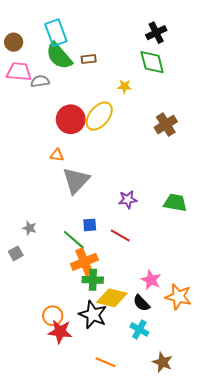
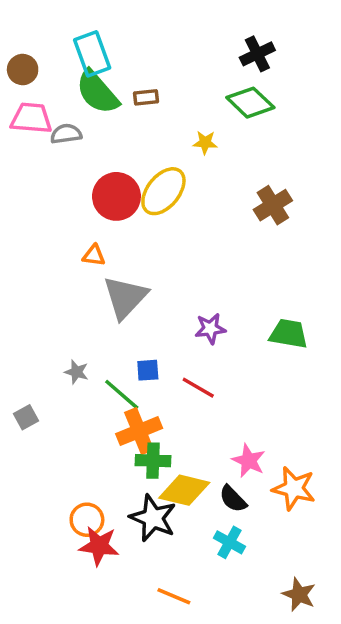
green diamond: (152, 62) -> (250, 103), turned -32
gray star: (29, 228) -> (76, 372), moved
brown star: (163, 362) -> (299, 594), moved

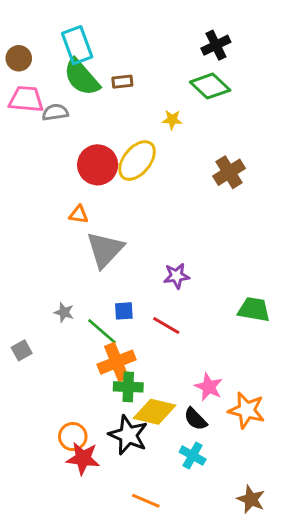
green trapezoid: (289, 334) -> (254, 309), moved

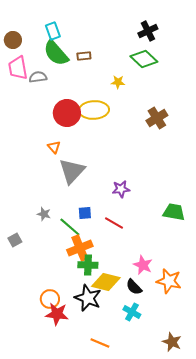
cyan rectangle: (77, 45) -> (53, 31), size x0.7
pink trapezoid: (26, 99) -> (18, 68), turned -105
yellow ellipse: (137, 161) -> (94, 110), turned 48
orange triangle: (79, 215) -> (54, 147), turned 40

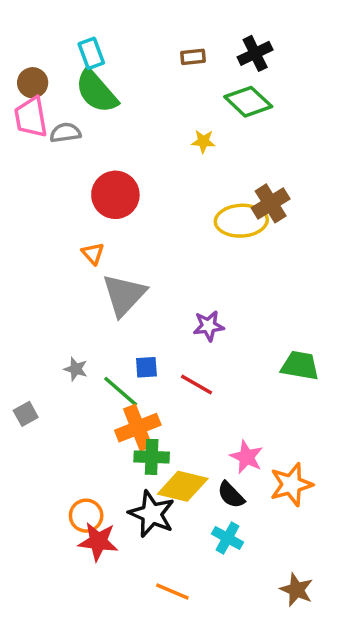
brown circle: (13, 40) -> (33, 83), moved
brown rectangle: (84, 56) -> (193, 57), moved
yellow ellipse: (94, 110) -> (241, 221), moved
orange star: (169, 281) -> (291, 485), turned -30

